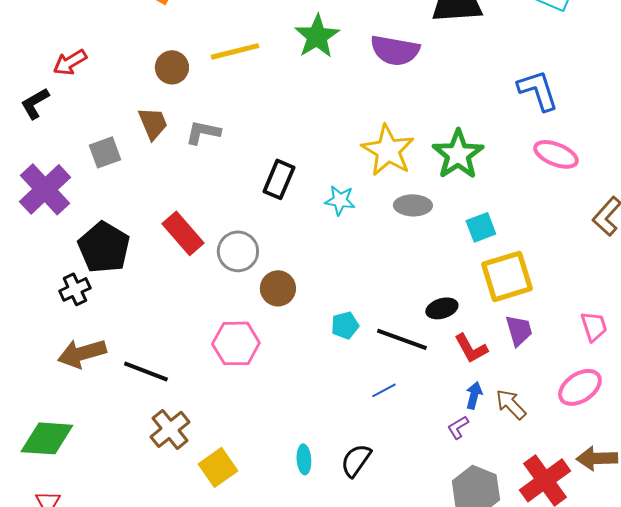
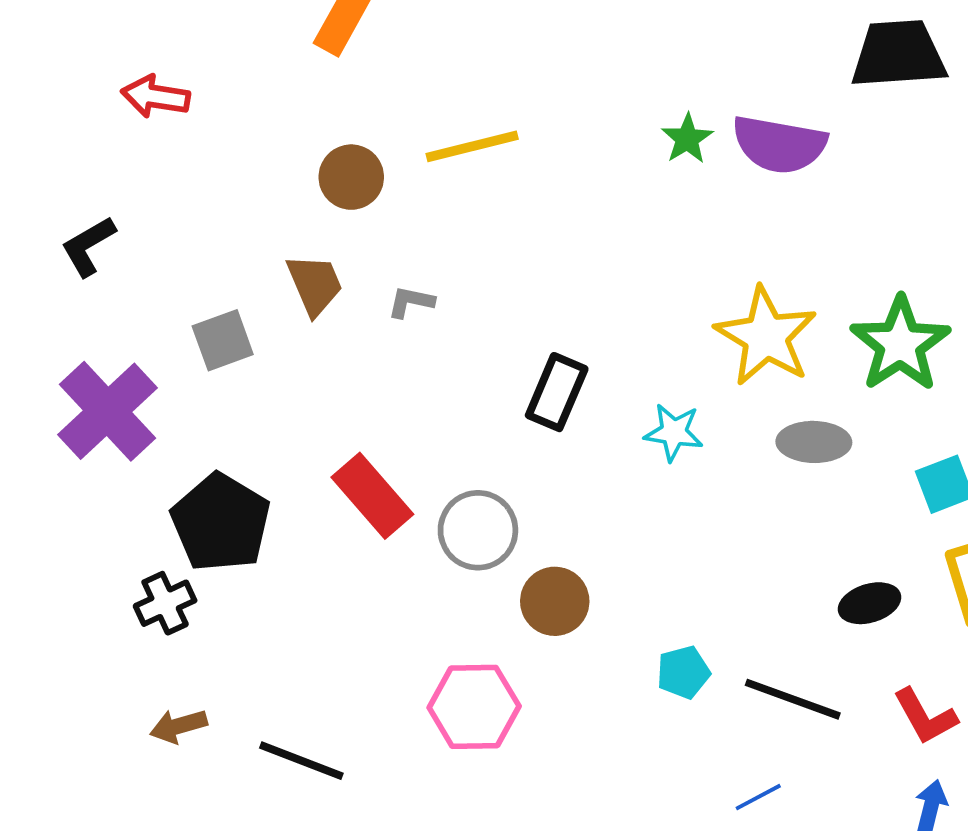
green star: (317, 36) -> (687, 139), moved, size x0.6
red arrow: (70, 62) -> (155, 96), moved, turned 40
gray L-shape: (203, 132) -> (411, 302), size x0.7
black ellipse: (442, 308) -> (870, 603), moved
brown arrow: (82, 353) -> (179, 726), size x0.6

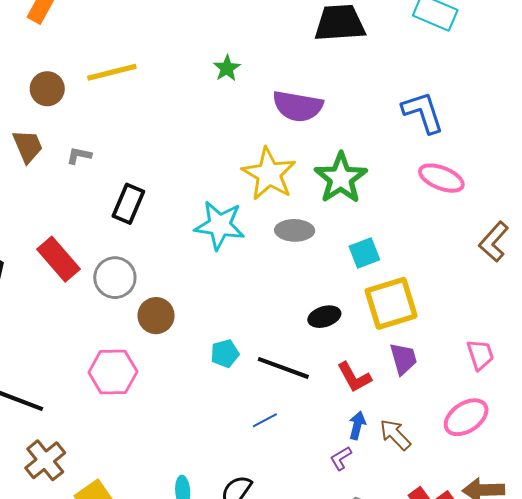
purple semicircle: (779, 144) -> (298, 106), moved
black rectangle: (557, 392) -> (128, 204), moved
cyan star: (674, 432) -> (220, 225), size x1.6

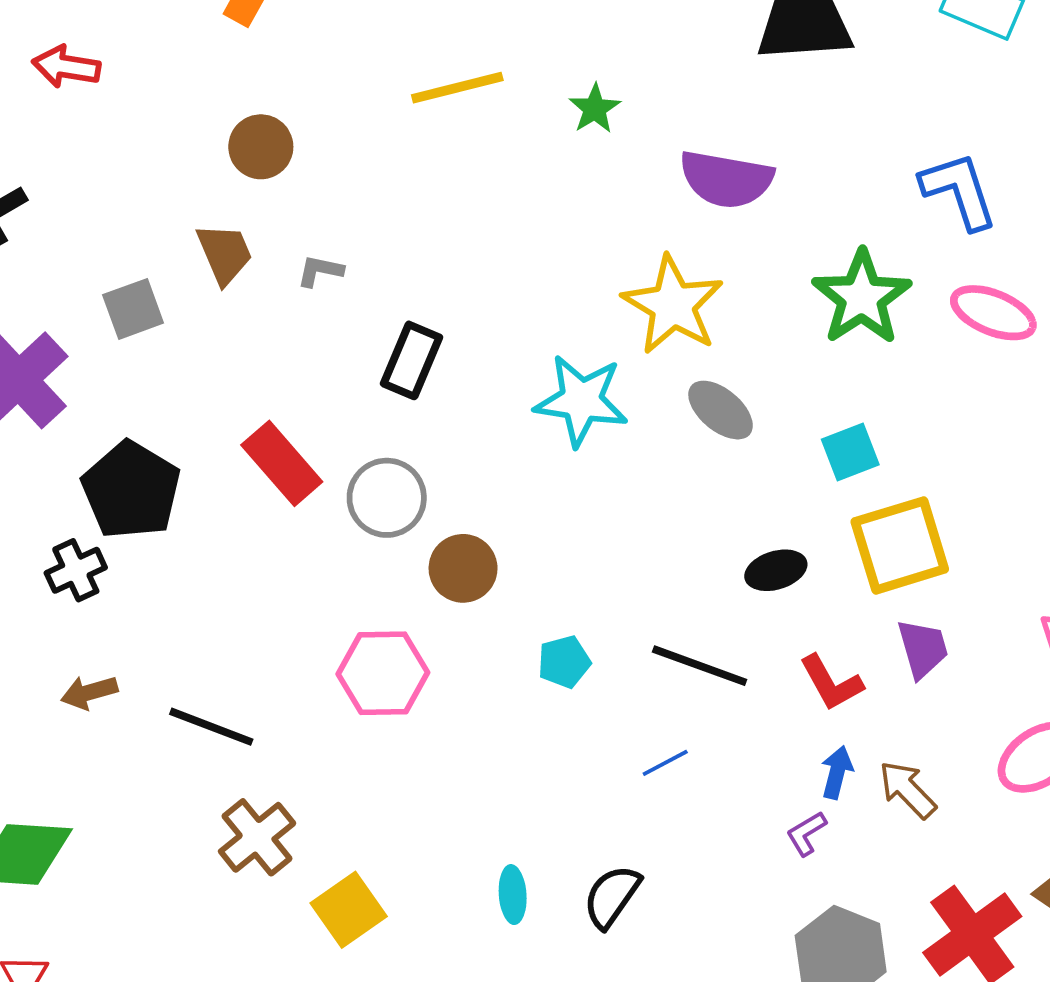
yellow line: (112, 72) -> (457, 88), moved
green star: (341, 178) -> (862, 297), moved
gray ellipse: (295, 230) -> (721, 410), turned 39
cyan pentagon: (225, 354) -> (564, 662), moved

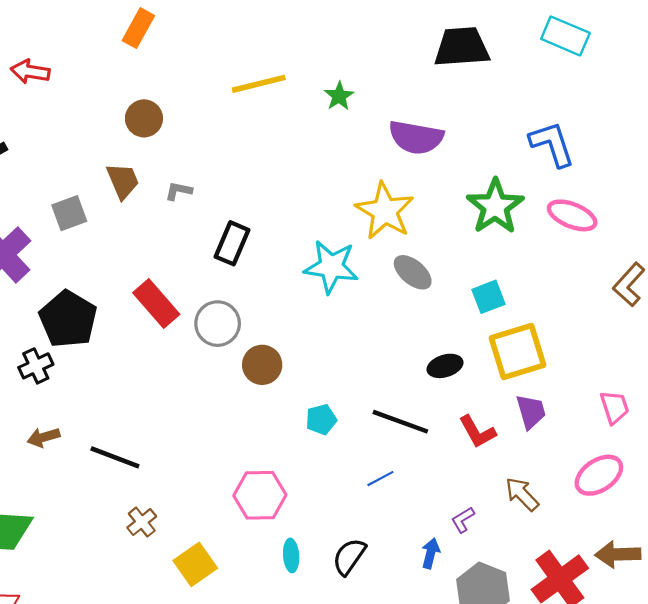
pink hexagon: (383, 673) -> (260, 495), moved
blue arrow: (837, 772) -> (431, 553), moved
brown cross: (257, 837) -> (142, 522), size x0.7

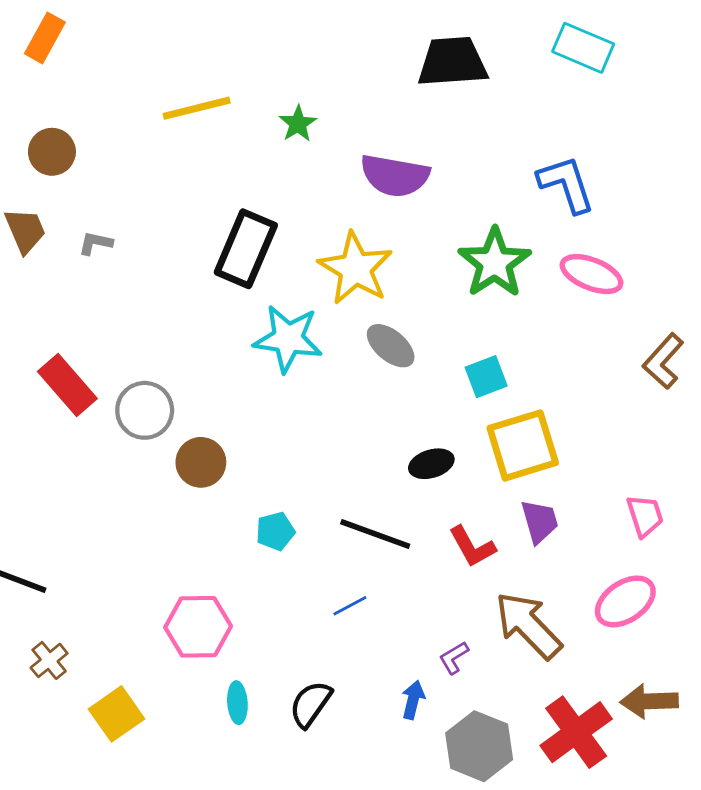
black rectangle: (232, 243) -> (246, 249), moved, size x1.4
brown arrow: (522, 494) -> (528, 625), size x1.6

